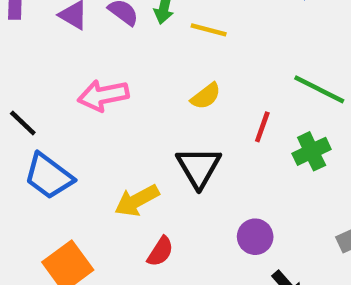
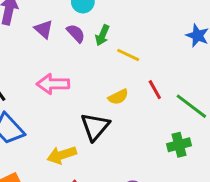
red line: (262, 127) -> (155, 90), moved, turned -60
black triangle: (199, 167) -> (95, 127), moved

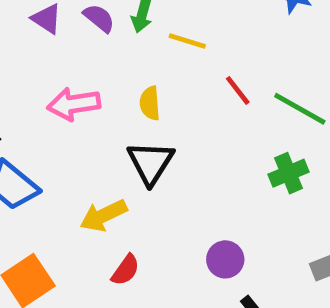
yellow semicircle: (118, 97) -> (150, 103), moved, turned 120

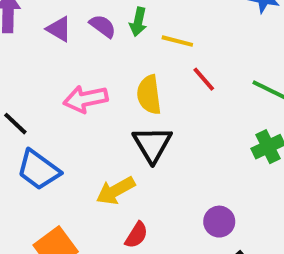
red line: (238, 90) -> (204, 79), moved
yellow semicircle: (150, 103) -> (149, 95), size x1.4

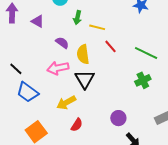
purple semicircle: (103, 26) -> (62, 43), moved
pink arrow: (86, 99) -> (58, 68), moved

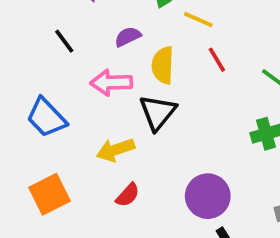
purple semicircle: (62, 43) -> (128, 37), turned -72
black line: (16, 69) -> (64, 41), moved
purple circle: (118, 118) -> (208, 196), size x1.5

